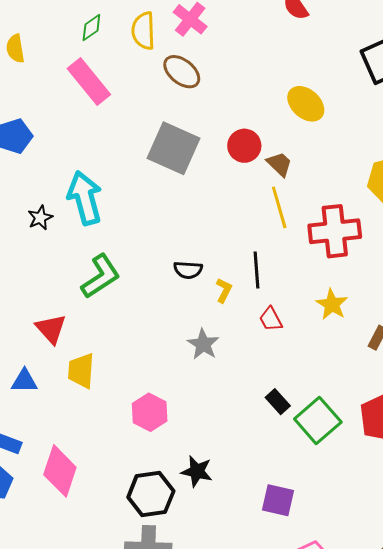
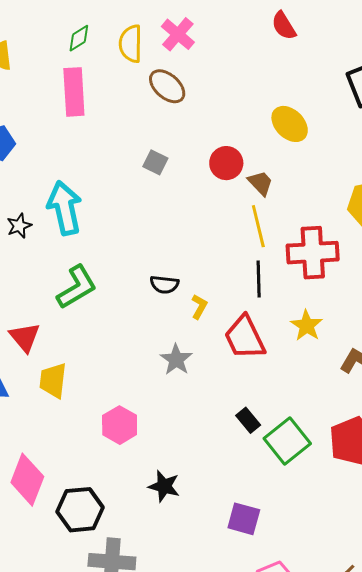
pink rectangle: (89, 82) -> (74, 92), turned 33
gray square: (174, 148) -> (155, 162), size x0.5
black line: (256, 270) -> (259, 279), moved
red trapezoid: (271, 319) -> (245, 338), size x1.8
black hexagon: (151, 494) -> (80, 510), moved

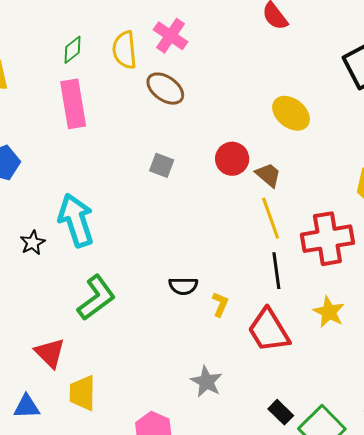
gray star: (176, 360) -> (206, 382), moved

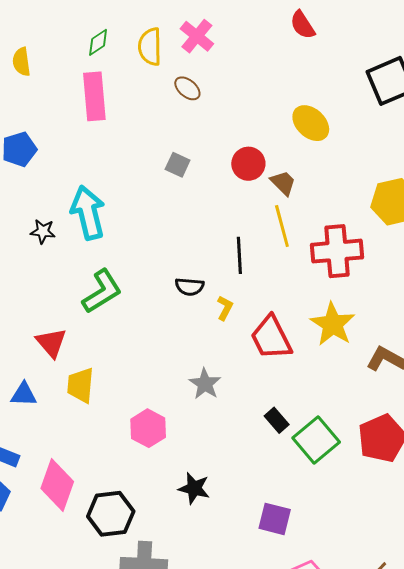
brown ellipse: (165, 89) -> (187, 88), size x0.7
black star: (33, 243) -> (43, 231), turned 30
black line: (276, 271) -> (239, 255), moved
yellow star: (329, 312) -> (333, 324), size x1.4

